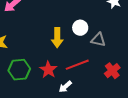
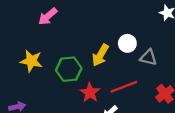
yellow arrow: (57, 38) -> (100, 55), turned 30
green hexagon: (19, 70) -> (69, 69), moved

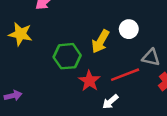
gray triangle: (148, 57) -> (151, 57), moved
yellow star: (31, 61) -> (20, 34), moved

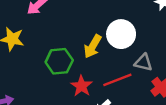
white circle: (129, 29) -> (121, 34), size x1.5

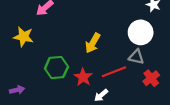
white circle: (121, 34) -> (141, 32), moved
green hexagon: (59, 61) -> (56, 68), moved

